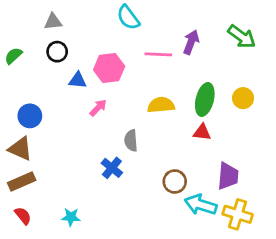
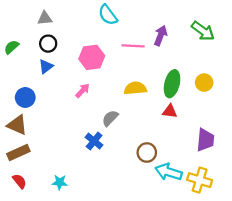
blue triangle: (78, 80) -> (46, 67), moved, turned -42
gray semicircle: (131, 140) -> (110, 118), turned 48
purple trapezoid: (228, 176) -> (205, 140), moved

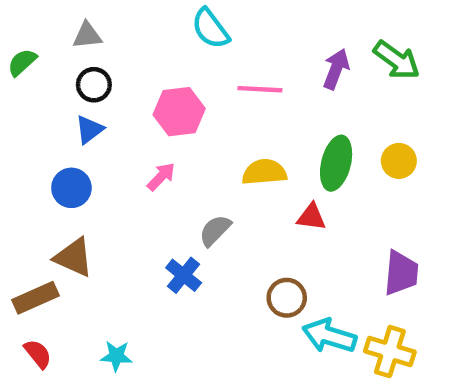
purple arrow: (161, 36) -> (336, 69), moved
green semicircle: (11, 47) -> (22, 62), moved
blue circle: (25, 97) -> (71, 188), moved
red triangle: (170, 111) -> (311, 217), moved
brown triangle: (17, 125) -> (74, 257), moved

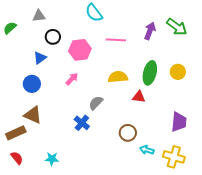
black circle: (94, 85) -> (53, 37), moved
cyan arrow: (329, 336) -> (147, 150), size x0.6

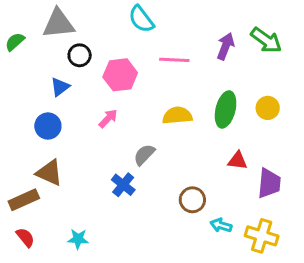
gray triangle: (39, 16) -> (58, 24), size x1.6
red triangle: (139, 97) -> (238, 161), moved

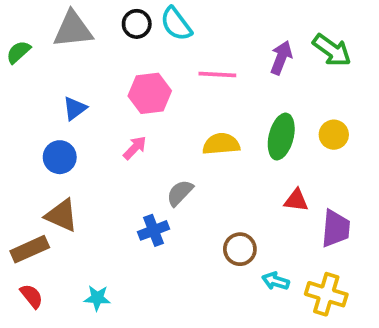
black circle: (80, 55) -> (137, 24), moved
blue cross: (123, 185) -> (154, 230), turned 30

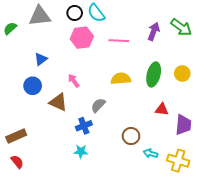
pink hexagon: (150, 93) -> (82, 38), moved
pink arrow: (135, 148) -> (74, 81), turned -80
brown triangle: (62, 215) -> (58, 102), moved
cyan star: (97, 298) -> (81, 151), moved

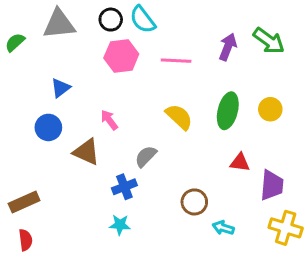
yellow semicircle: (121, 79) -> (179, 117), turned 48
yellow cross: (178, 161) -> (286, 228), moved
red semicircle: (17, 162) -> (26, 240), turned 32

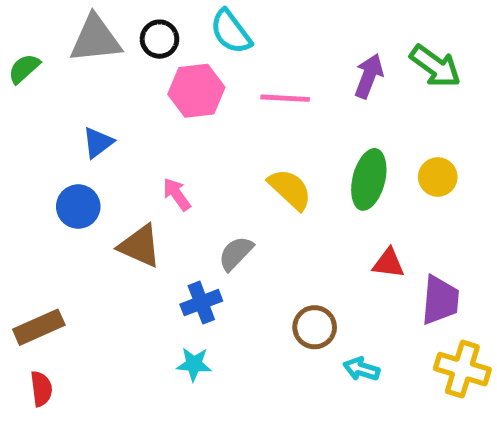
black circle: (111, 20) -> (159, 39), moved

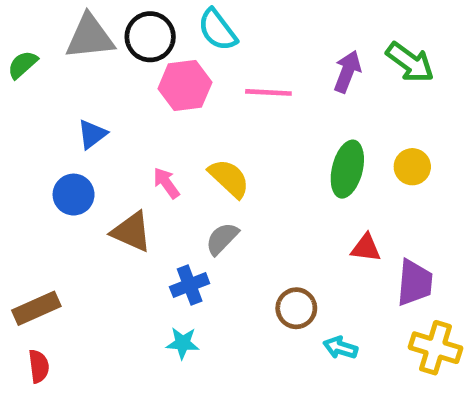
black circle: (159, 39) -> (150, 37), size x1.4
yellow semicircle: (290, 189) -> (229, 178), moved

